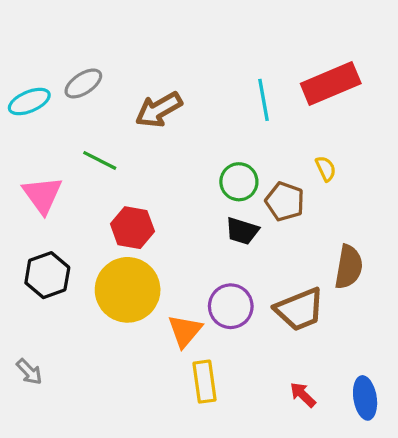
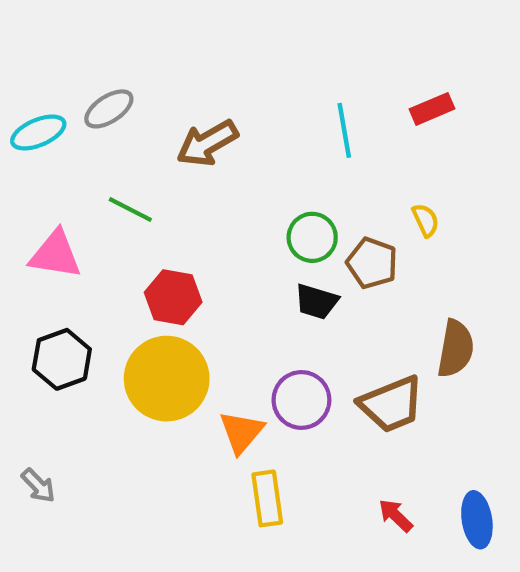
red rectangle: (331, 83) -> (432, 109), size x0.6
pink triangle: (42, 195) -> (55, 254), turned -45

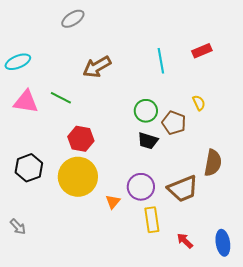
gray ellipse: (109, 109) -> (73, 19), moved
pink triangle: (55, 254) -> (26, 102), moved
orange triangle: (242, 432) -> (113, 202), size x0.7
yellow rectangle: (267, 498) -> (152, 220), moved

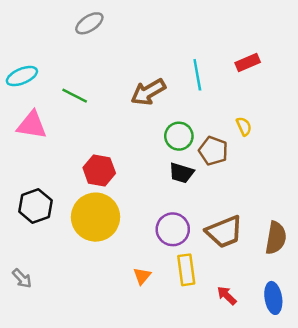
brown arrow: (97, 67) -> (148, 92), moved
green line: (61, 98) -> (75, 96), moved
brown semicircle: (213, 163) -> (276, 238), moved
orange triangle: (113, 202) -> (142, 276), moved

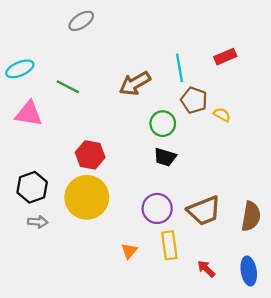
yellow semicircle: (244, 126) -> (222, 115), turned -36
brown pentagon: (213, 151) -> (194, 100), moved
gray arrow: (22, 278) -> (38, 222), moved, turned -42

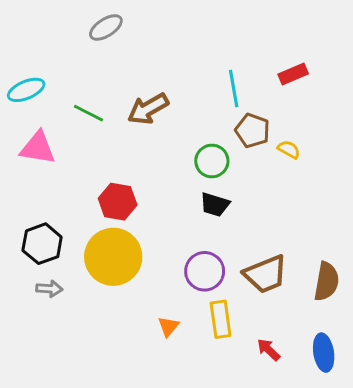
brown arrow: (135, 83) -> (148, 109), moved

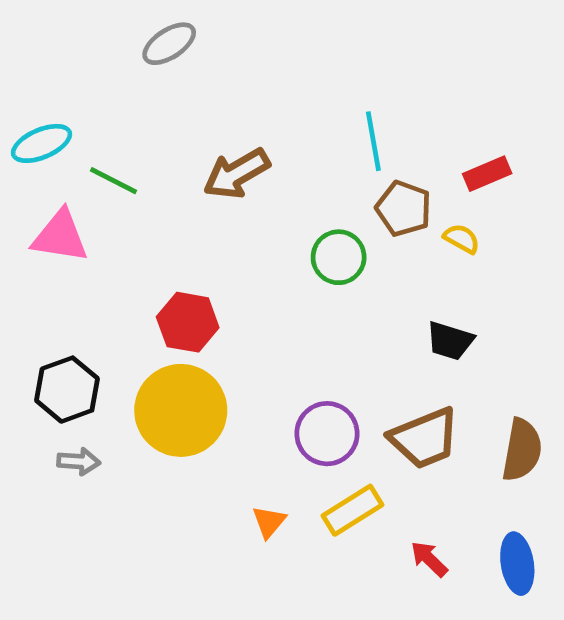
red rectangle: (293, 74) -> (487, 174), moved
green line: (89, 113) -> (113, 181), moved
black trapezoid: (215, 205) -> (450, 341), moved
yellow rectangle: (221, 319) -> (353, 510), turned 66

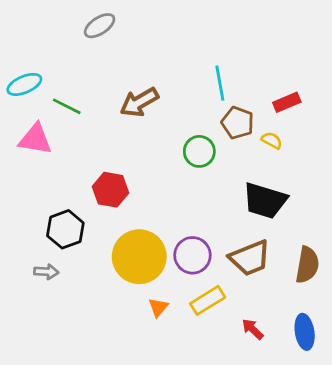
black trapezoid: (450, 341) -> (265, 201), size x1.6
black hexagon: (67, 390) -> (65, 229), moved
yellow circle: (181, 410) -> (139, 257), moved

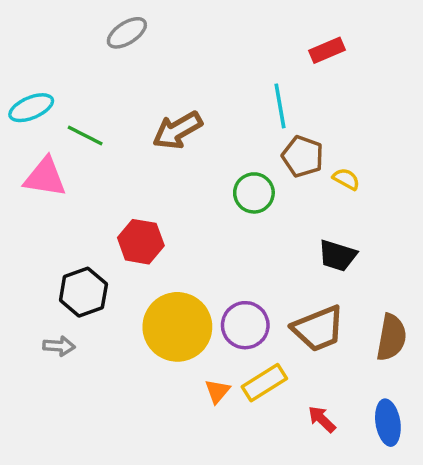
red rectangle: (287, 102) -> (327, 50), moved
black trapezoid: (265, 201) -> (337, 256), size x0.7
orange triangle: (158, 307) -> (217, 391), moved

